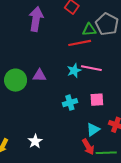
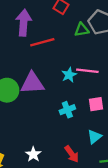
red line: (80, 43) -> (42, 42), moved
purple triangle: (40, 75) -> (32, 83), size x1.6
red arrow: (88, 147) -> (72, 154), moved

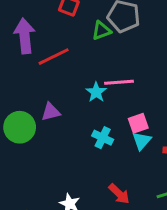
purple triangle: (32, 83) -> (51, 112), size x0.6
cyan cross: (67, 110) -> (103, 138), turned -32
cyan triangle: (94, 137) -> (142, 141), moved

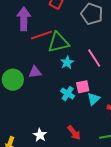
green triangle: (101, 31) -> (58, 42), moved, size x1.6
pink line: (119, 82) -> (94, 58), moved, turned 54
pink square: (138, 123) -> (83, 87), moved

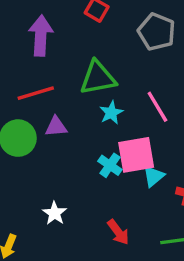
red line: (42, 35) -> (36, 93), moved
pink square: (83, 87) -> (136, 155), size x1.6
white star: (40, 135) -> (55, 213), moved

